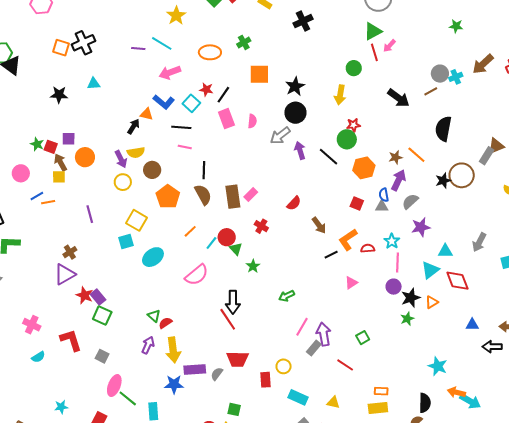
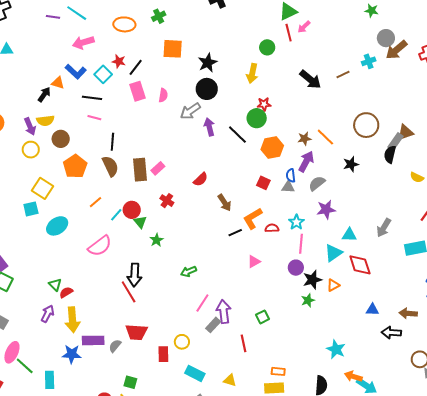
gray circle: (440, 74) -> (386, 38), moved
black semicircle: (443, 129) -> (390, 154), moved, size x0.7
brown circle: (462, 175) -> (366, 125), moved
red line: (345, 365) -> (244, 343), turned 42

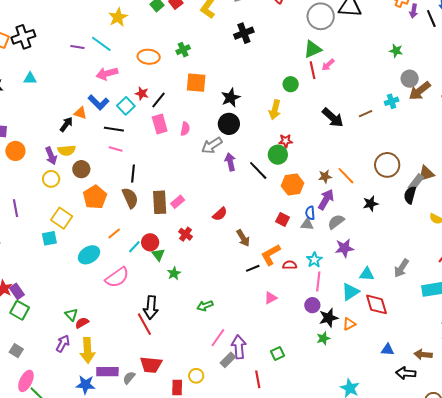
cyan ellipse: (57, 226) -> (89, 255), moved

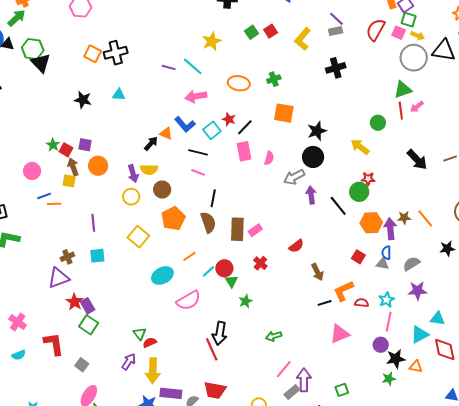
yellow arrow: (275, 110) -> (360, 147), turned 108
purple arrow: (326, 200) -> (390, 229), moved, turned -40
cyan square: (49, 238) -> (97, 256), moved
pink triangle: (271, 298) -> (340, 334), size x1.5
orange triangle: (349, 324) -> (416, 367), turned 32

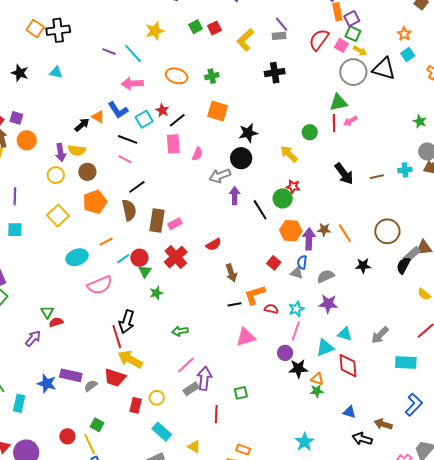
black line: (213, 198) -> (137, 187), turned 36
red cross: (260, 263) -> (176, 257), size x1.6
yellow arrow: (153, 371) -> (130, 359), moved, turned 110
green star: (389, 379) -> (317, 391), moved

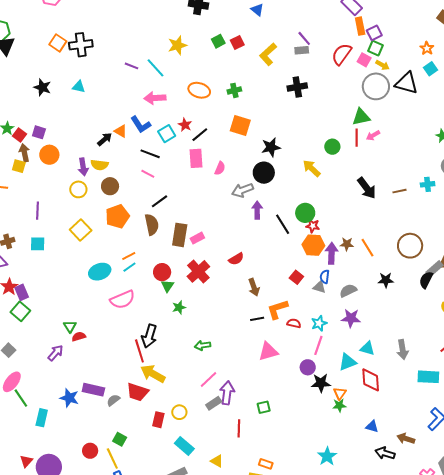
red star: (293, 187) -> (313, 226), moved
cyan line: (123, 259) -> (129, 267), moved
gray arrow: (380, 335) -> (403, 350), turned -54
orange triangle: (317, 379) -> (340, 393), turned 48

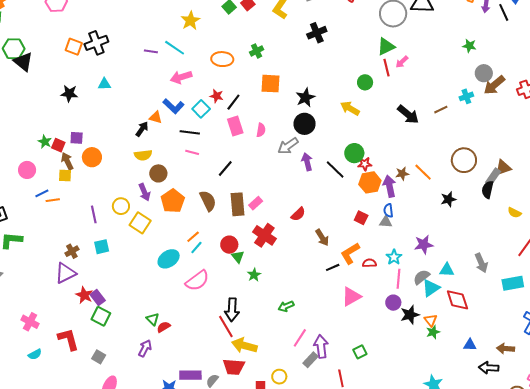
purple arrow: (83, 167) -> (144, 192), moved
yellow circle: (78, 189) -> (121, 206), moved
black line: (160, 201) -> (225, 169), moved
gray semicircle: (348, 291) -> (421, 277), moved

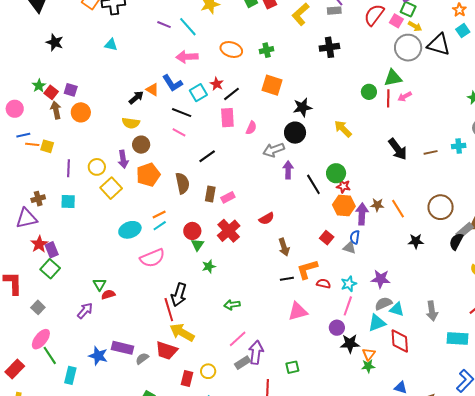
green circle: (365, 82) -> (369, 92), moved
black star: (69, 93) -> (55, 42), moved
yellow square: (65, 176) -> (47, 146), moved
brown rectangle: (238, 204) -> (210, 194), size x0.7
gray semicircle: (421, 277) -> (383, 304), moved

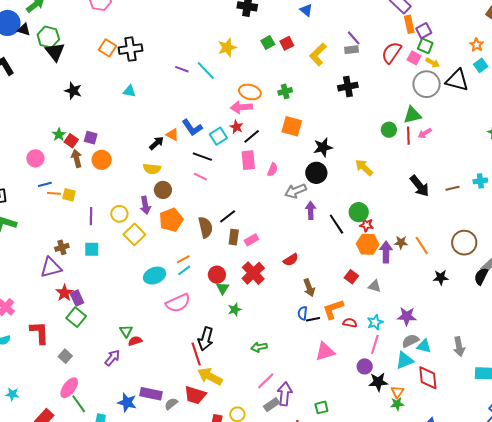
pink arrow: (187, 57) -> (241, 107), moved
black line: (207, 156) -> (228, 216), moved
blue semicircle: (355, 237) -> (303, 313), moved

